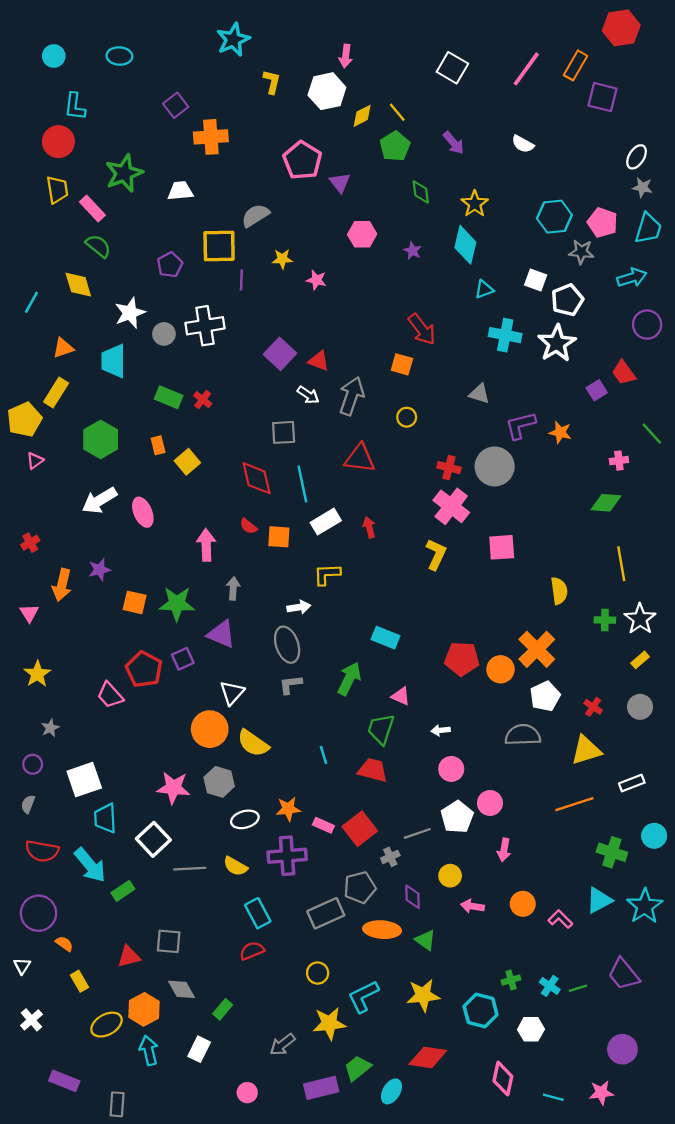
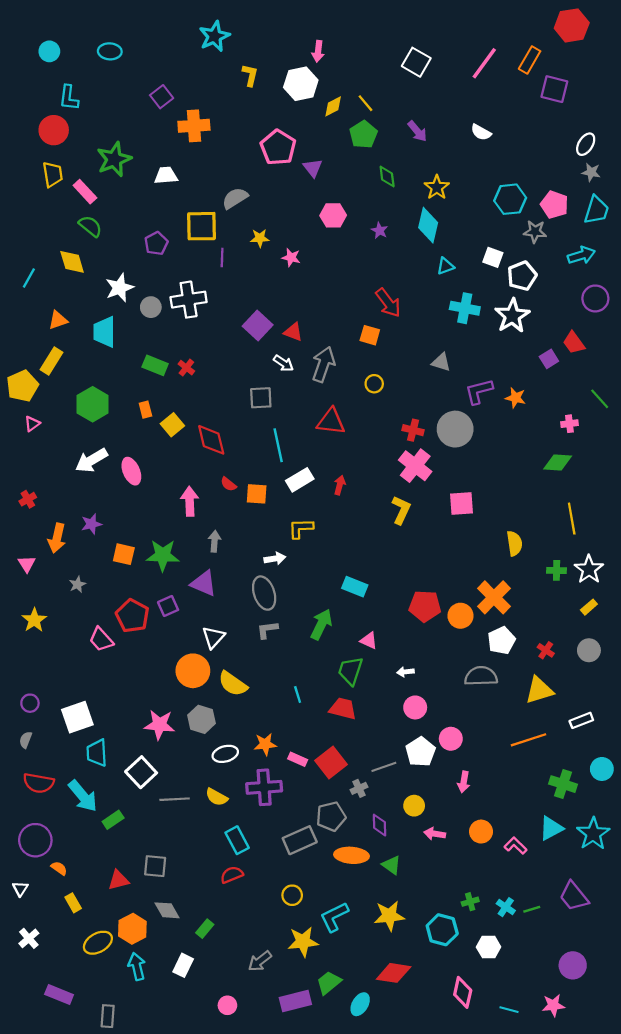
red diamond: (257, 478) -> (211, 440), moved
red arrow: (369, 527) -> (340, 485), turned 30
gray star: (50, 728) -> (77, 584), moved

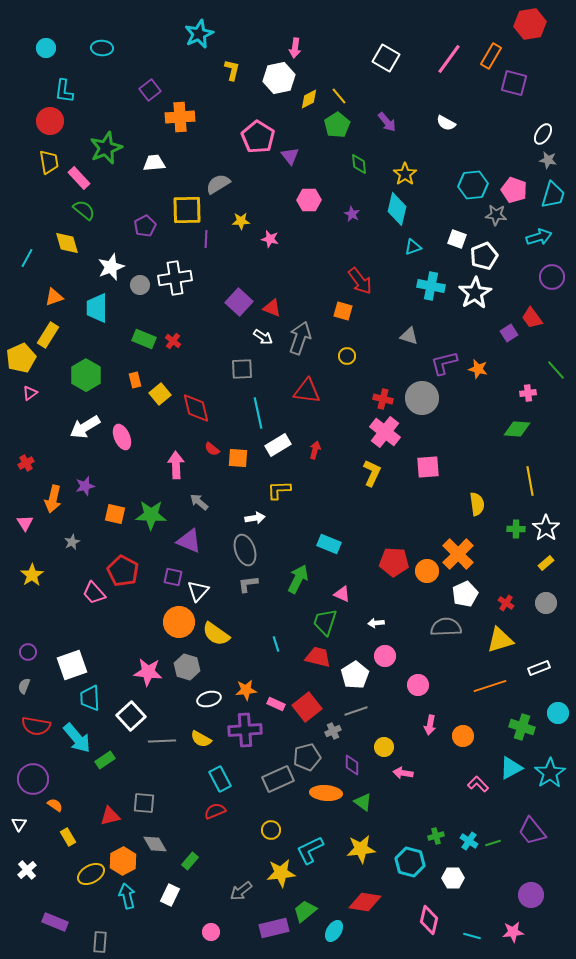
gray arrow: (214, 541) -> (199, 502), turned -54
purple square: (168, 606) -> (173, 577), moved, turned 36
white pentagon: (421, 752) -> (355, 675), moved
orange circle: (481, 832) -> (463, 736), moved

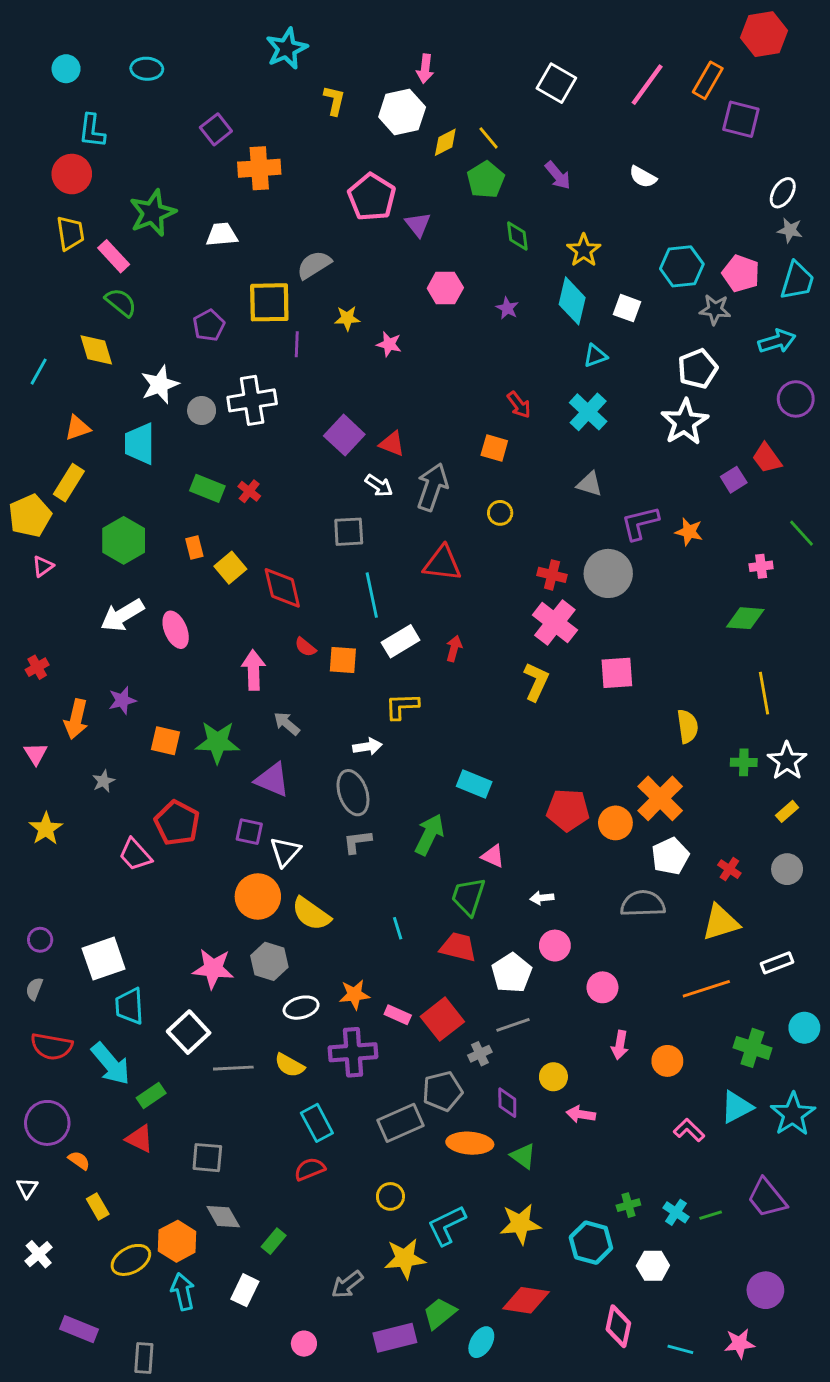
white square: (457, 239) -> (627, 308), moved
red arrow: (360, 281) -> (519, 405), size x0.7
cyan cross: (431, 286) -> (588, 412), moved, turned 32
red triangle: (110, 816) -> (140, 1139), moved, turned 40

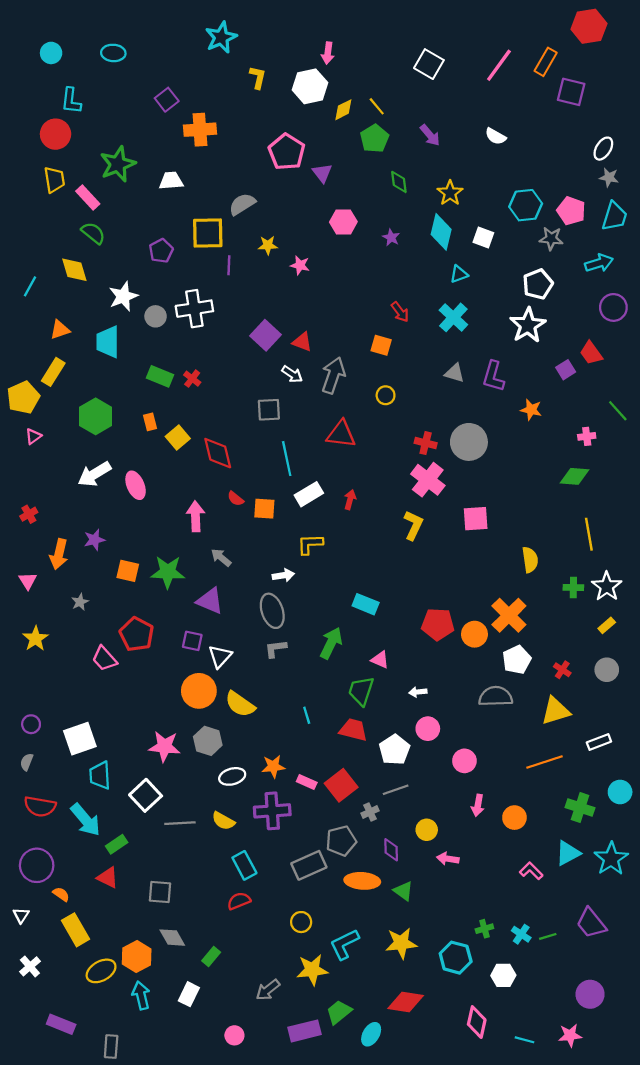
purple L-shape: (640, 523) -> (493, 376), moved, turned -60
yellow rectangle: (98, 1207) -> (76, 930), size x1.6

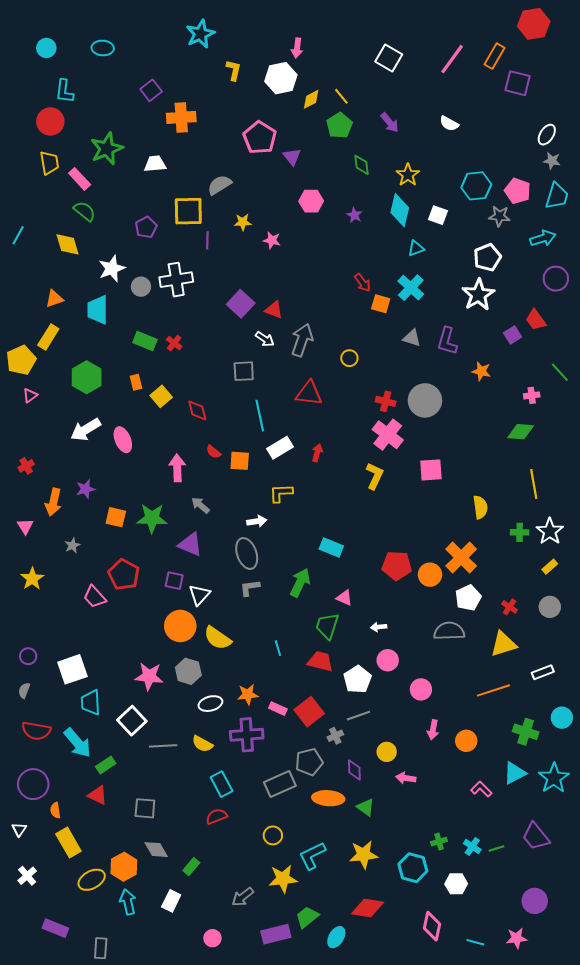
cyan line: (30, 286) -> (18, 235), moved
orange square: (381, 345) -> (381, 304), moved
red diamond: (218, 453) -> (197, 410), size x0.7
orange semicircle: (61, 894) -> (55, 810), turned -133

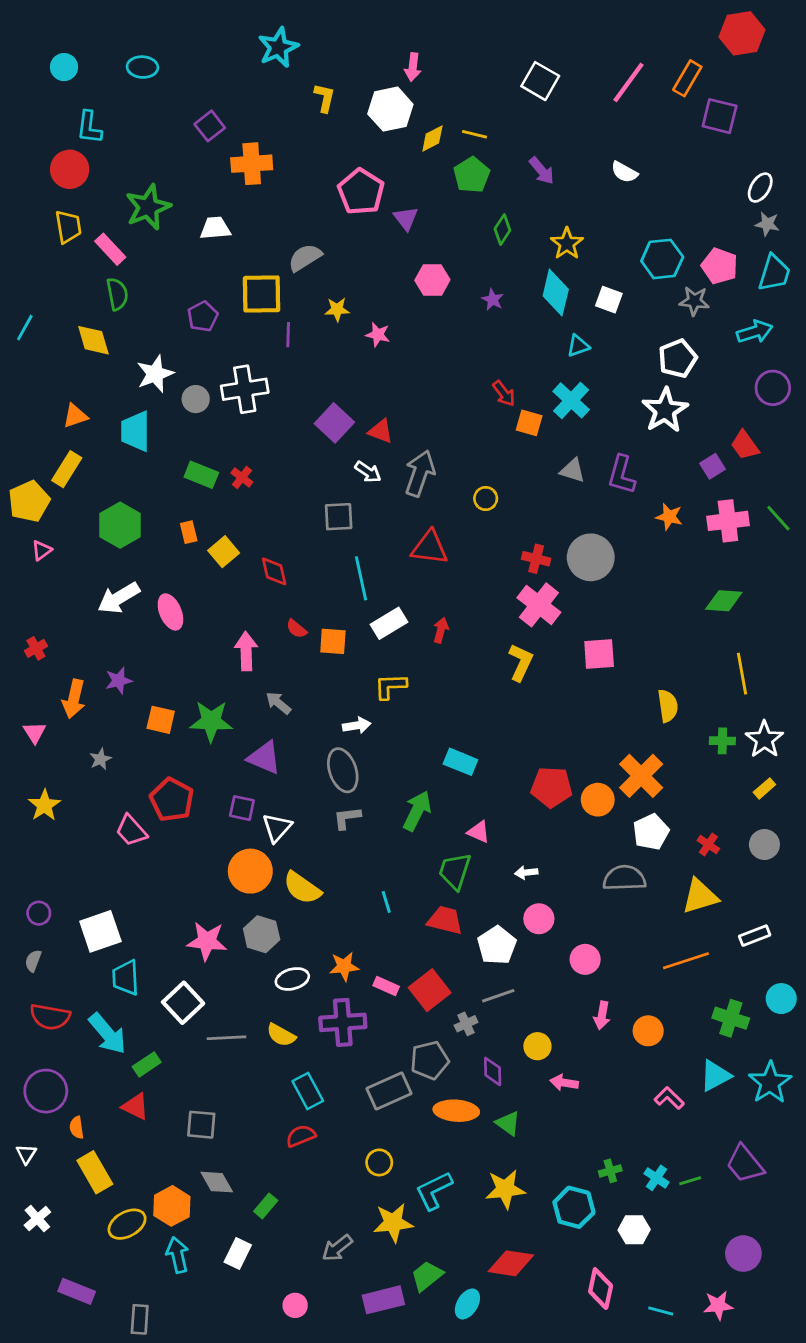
yellow line: (341, 96) -> (474, 134), turned -36
green diamond: (361, 165) -> (502, 230), turned 40
green semicircle: (85, 211) -> (117, 294), turned 40
pink cross: (532, 395) -> (728, 521), moved, size x1.8

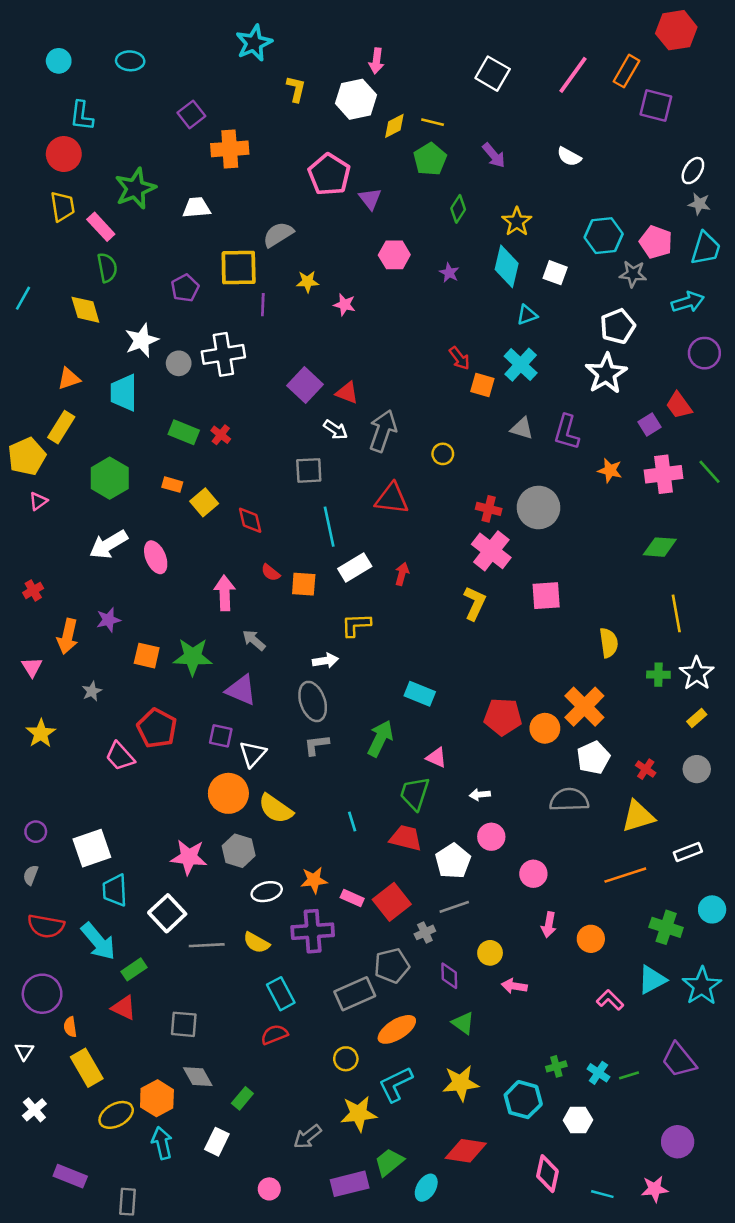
orange rectangle: (189, 532) -> (172, 485), turned -60
orange ellipse: (456, 1111) -> (397, 1029), moved, turned -36

